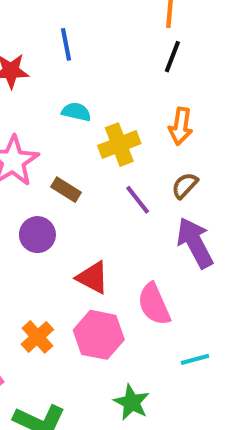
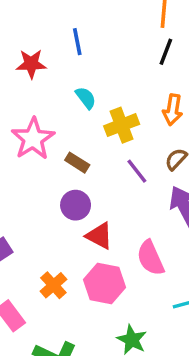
cyan semicircle: (76, 112) -> (86, 98), turned 40
purple circle: (37, 235) -> (76, 205), moved

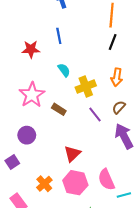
purple circle: (76, 205) -> (27, 135), moved
red triangle: (99, 236) -> (72, 154), turned 48
pink semicircle: (150, 258) -> (106, 180), moved

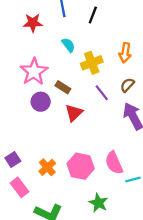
black line: (113, 42) -> (93, 15), moved
purple circle: (27, 135) -> (41, 102), moved
red triangle: (72, 154) -> (74, 113), moved
purple square: (12, 162) -> (13, 159), moved

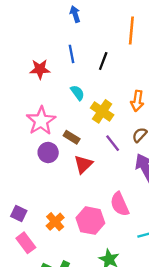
yellow cross: (92, 63) -> (102, 111), turned -35
purple square: (13, 159) -> (19, 214), turned -32
pink semicircle: (114, 163) -> (120, 204), moved

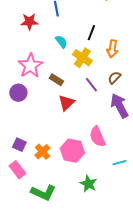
black line: (103, 61) -> (91, 33), moved
purple circle: (48, 153) -> (18, 93), moved
purple square: (19, 214) -> (19, 145), moved

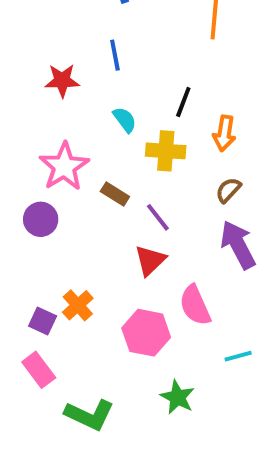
yellow cross: (82, 58) -> (166, 151), turned -30
purple line: (91, 85) -> (158, 217), moved
red triangle: (66, 103) -> (150, 260), moved
orange cross: (42, 152) -> (78, 305), moved

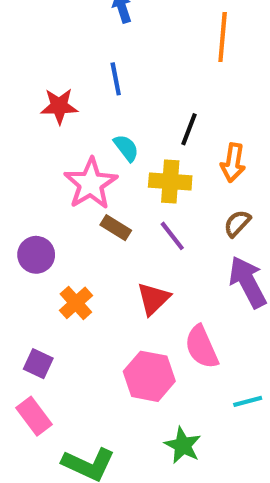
pink star: (64, 167) -> (91, 184), moved
purple line: (158, 217) -> (172, 236), moved
orange cross: (78, 305) -> (76, 303), moved

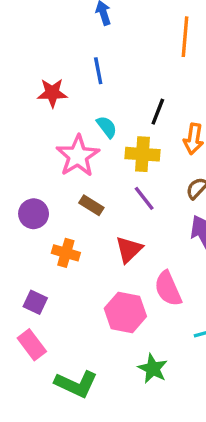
brown rectangle: (116, 228) -> (91, 205), moved
orange cross: (76, 303) -> (66, 253), turned -32

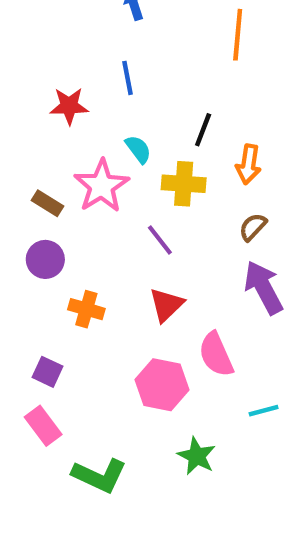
purple line: (144, 198) -> (160, 240), moved
brown rectangle: (91, 205) -> (47, 203), moved

